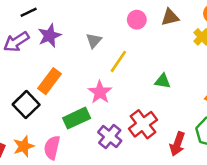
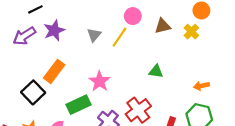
brown triangle: (170, 17) -> (163, 26), moved
yellow line: (118, 61) -> (119, 37), moved

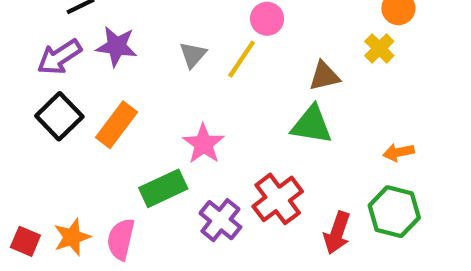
brown triangle: (163, 26) -> (324, 76), moved
purple star: (54, 30) -> (117, 46), turned 30
green triangle: (156, 71) -> (312, 125), size x1.5
black square: (33, 92) -> (59, 116), moved

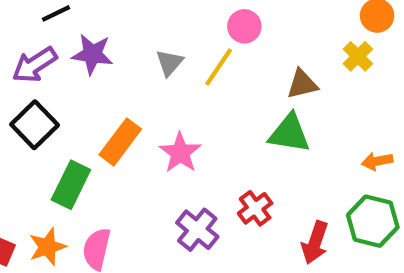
orange rectangle: (117, 125) -> (120, 142), moved
green rectangle: (163, 188) -> (71, 185), moved, turned -39
red cross: (278, 199) -> (255, 208), size x0.7

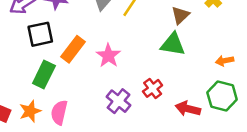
brown triangle: (302, 84) -> (180, 15), turned -30
black square: (35, 125) -> (40, 34), moved, turned 32
red arrow: (315, 243) -> (188, 109), turned 85

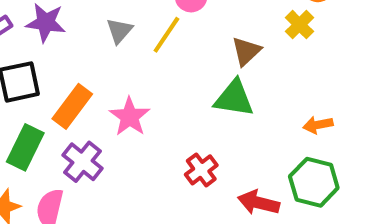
purple cross: (118, 101) -> (83, 162), moved

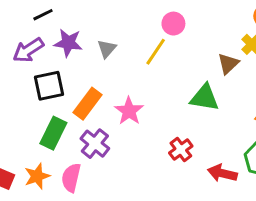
gray triangle: (119, 31) -> (107, 49), moved
brown triangle: (246, 51) -> (228, 64), moved

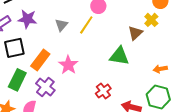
gray triangle: (107, 49) -> (61, 25), moved

